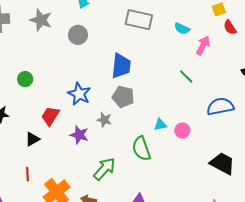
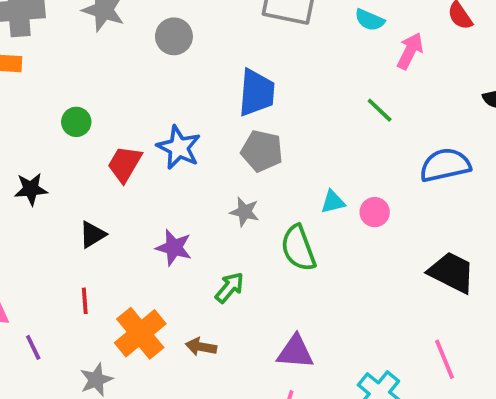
red trapezoid: (50, 116) -> (125, 164), moved
gray star: (104, 120) -> (245, 212), moved
purple star: (79, 135) -> (174, 248), moved
green arrow: (104, 169) -> (230, 288), size x0.7

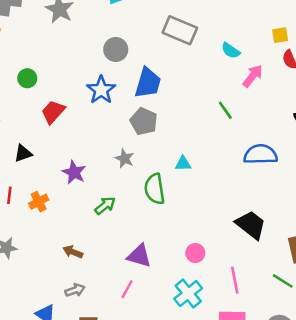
gray circle: (174, 36) -> (116, 49), moved
blue star: (179, 147) -> (101, 90), moved
pink circle: (375, 212) -> (195, 253), moved
orange cross: (140, 333) -> (39, 202), moved, size x0.6
brown arrow: (201, 347) -> (73, 252), moved

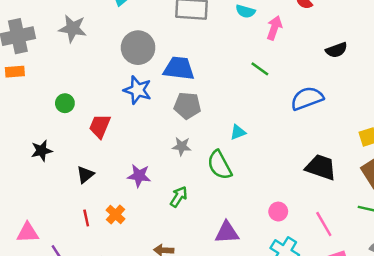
gray circle: (116, 49) -> (138, 48), size x1.4
blue trapezoid: (148, 83) -> (179, 68), turned -80

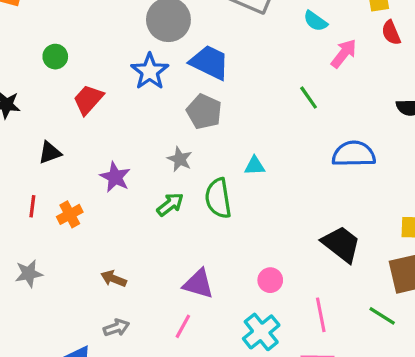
green arrow: (179, 197) -> (170, 204), moved

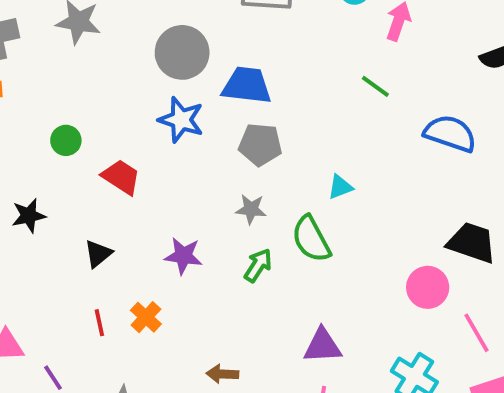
red trapezoid: (88, 100) -> (121, 177), turned 100
blue semicircle: (354, 154) -> (450, 133), turned 39
pink circle: (270, 280) -> (428, 287), moved, size x1.4

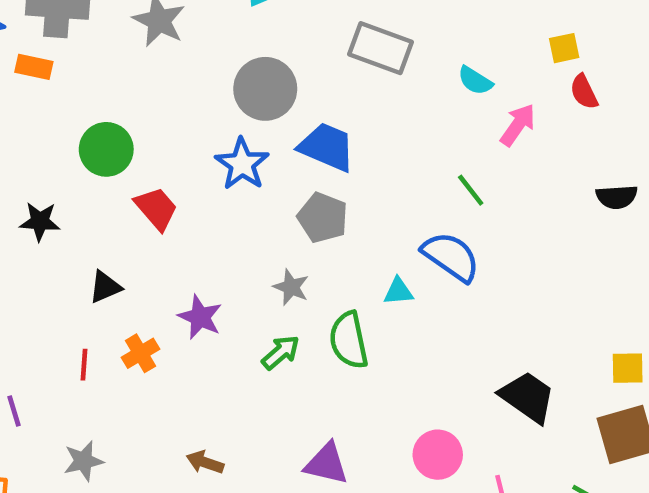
blue semicircle: (450, 133) -> (451, 257), moved
green circle: (66, 140) -> (106, 149), size x1.5
pink circle: (428, 287) -> (438, 455), moved
orange cross: (146, 317) -> (140, 353), moved

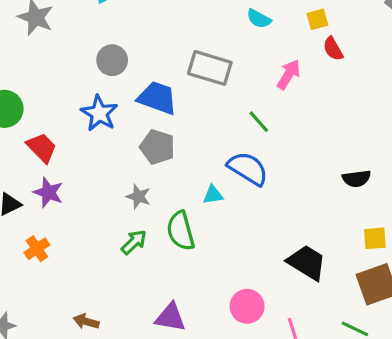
gray rectangle: (380, 48) -> (210, 68), moved
cyan semicircle: (475, 81) -> (259, 19), moved
gray circle: (265, 89) -> (112, 60), size x0.7
black semicircle: (617, 197) -> (357, 179), moved
purple star: (200, 317) -> (48, 192), moved

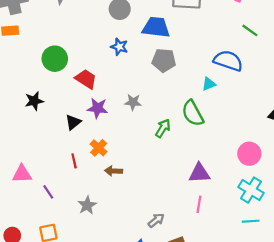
blue star: (99, 113) -> (119, 47), size x0.7
green line: (259, 122) -> (250, 30), moved
gray star: (138, 196) -> (133, 102), moved
brown arrow: (86, 321) -> (113, 171), moved

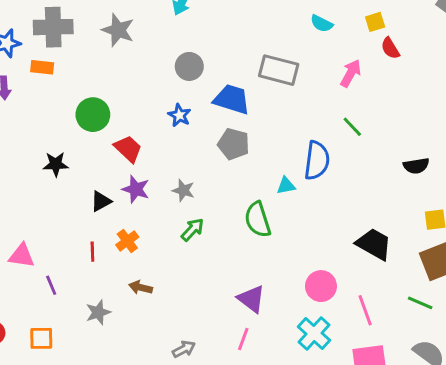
blue semicircle: (228, 61) -> (317, 160), turned 68
green arrow: (163, 128) -> (193, 230), moved
brown arrow: (113, 171) -> (141, 287), moved
purple triangle: (199, 173) -> (251, 299), turned 30

